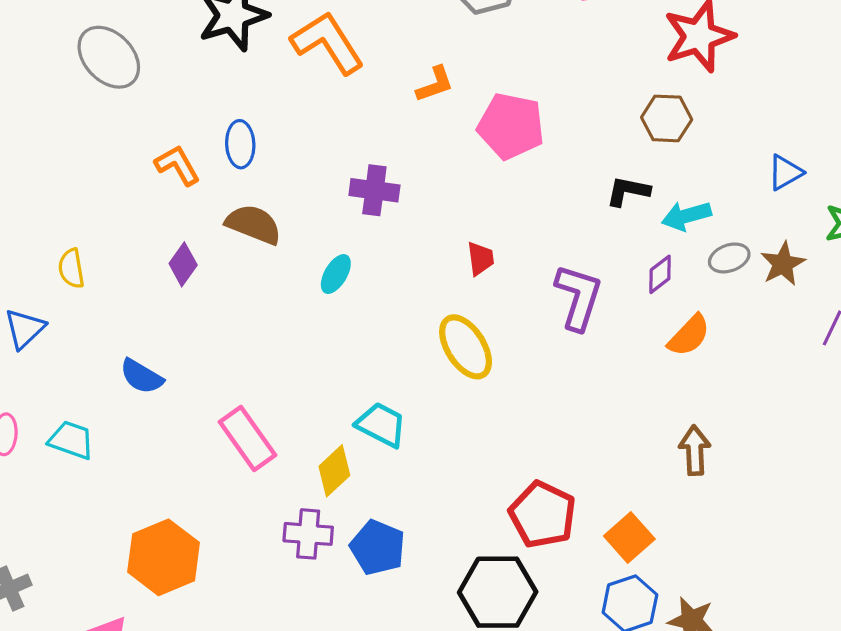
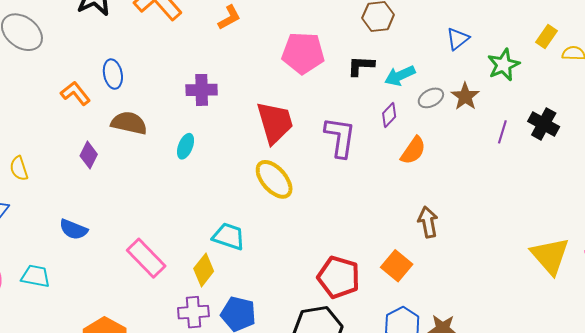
pink pentagon: (511, 126) -> (303, 53), moved
red trapezoid: (481, 259) -> (275, 122), size x2.0
orange square: (629, 537) -> (397, 266), moved

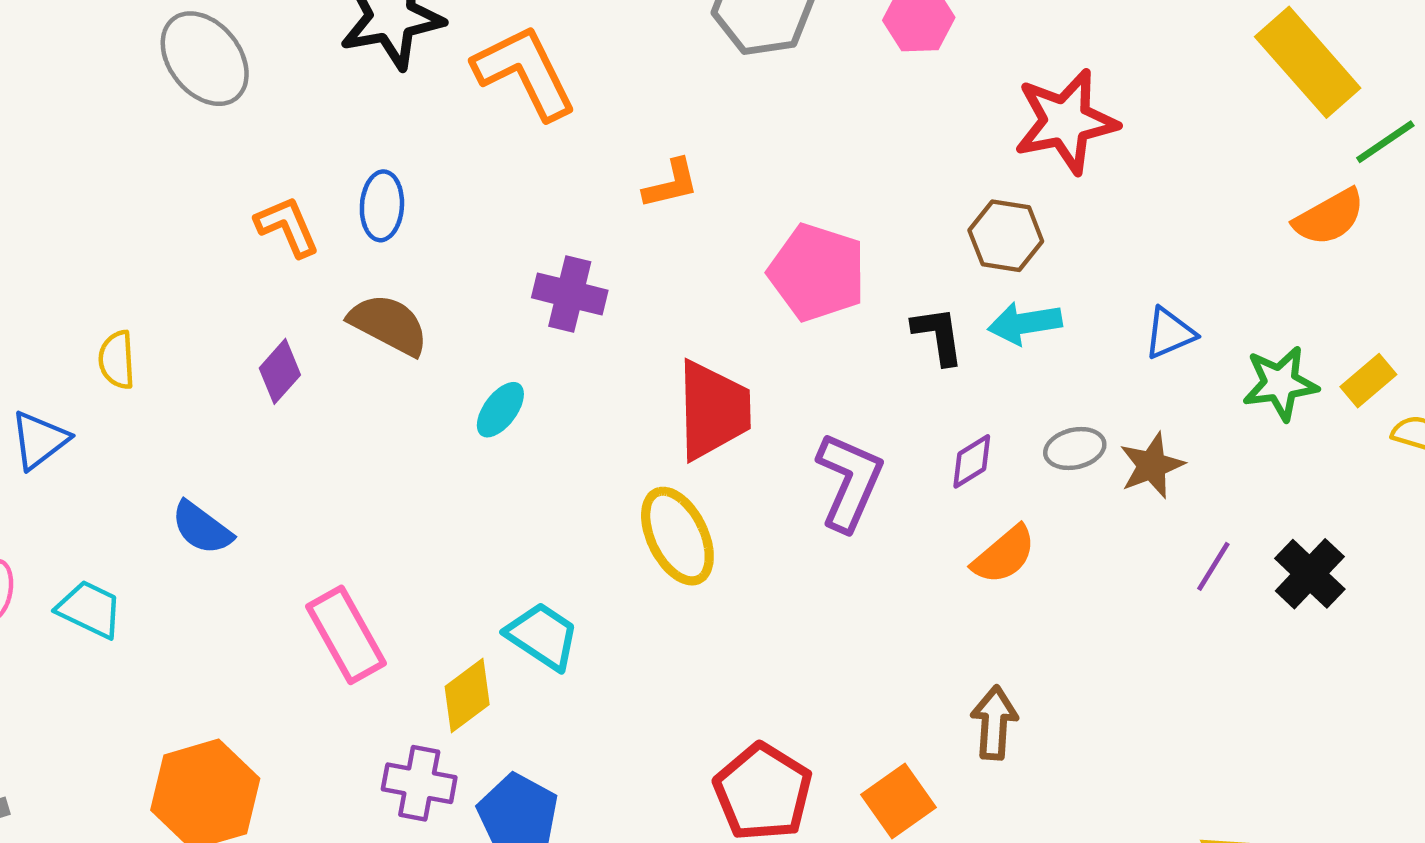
orange L-shape: (229, 17) -> (671, 184), moved
green star: (504, 65) -> (1280, 383), moved
black L-shape: (361, 66) -> (938, 335), turned 64
cyan arrow: (400, 76) -> (1025, 323), moved

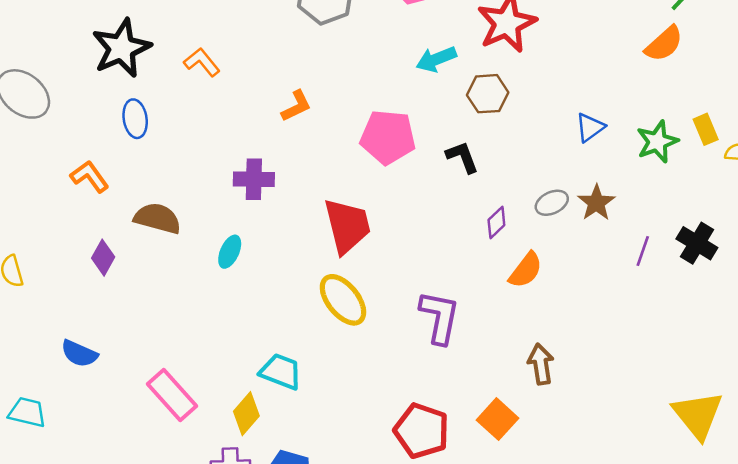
orange L-shape: (525, 72) -> (202, 62), size x0.6
blue ellipse: (382, 206) -> (135, 119), moved
cyan arrow: (1025, 323) -> (436, 59), moved
yellow rectangle: (1368, 381) -> (706, 129), turned -60
purple L-shape: (849, 482) -> (439, 317), moved

